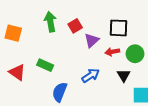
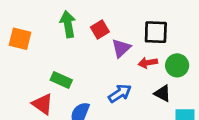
red triangle: (17, 72) -> (43, 104), moved
black triangle: (124, 75) -> (162, 93), turned -32

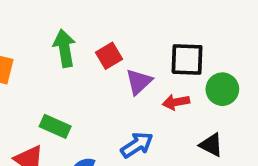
green circle: (177, 65) -> (222, 89), moved
black triangle: (162, 93) -> (211, 145), moved

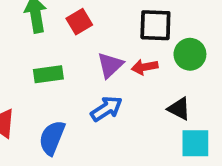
purple triangle: (139, 82) -> (110, 65), moved
green rectangle: (55, 126) -> (48, 74), moved, turned -32

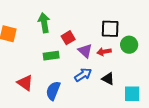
red square: (79, 22) -> (68, 38), moved
purple triangle: (110, 65) -> (85, 51), turned -35
black triangle: (179, 109) -> (108, 79), moved

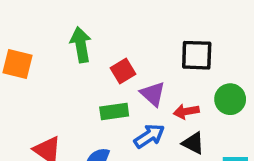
green circle: (129, 45) -> (230, 99), moved
red arrow: (104, 52) -> (186, 111), moved
green rectangle: (51, 56) -> (114, 111), moved

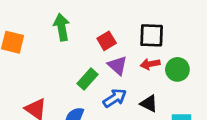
red square: (123, 71) -> (107, 41), moved
green rectangle: (114, 111) -> (88, 79), turned -40
red arrow: (186, 111) -> (150, 64), moved

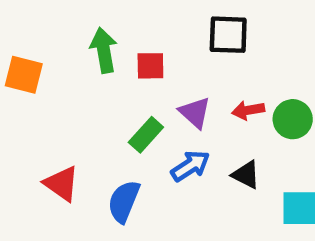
black square: (152, 35) -> (228, 35), moved
red square: (107, 41) -> (150, 66), moved, turned 30

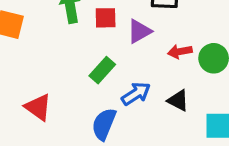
purple triangle: (195, 112) -> (139, 31), moved, turned 48
blue semicircle: (124, 201) -> (104, 124), moved

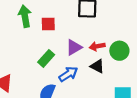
purple triangle: (139, 31) -> (74, 47), moved
black triangle: (178, 100) -> (97, 66), moved

